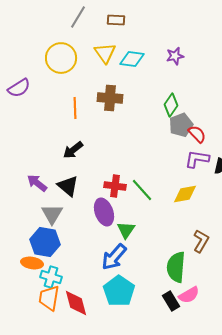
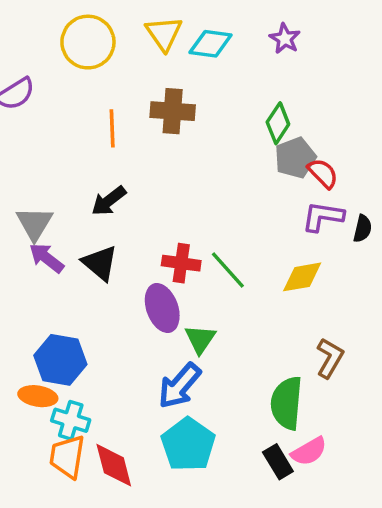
purple star: (175, 56) -> (285, 39), turned -30
gray triangle: (52, 214) -> (34, 223), moved

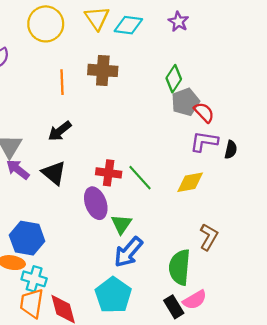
blue arrow: (179, 386) -> (128, 252), moved

